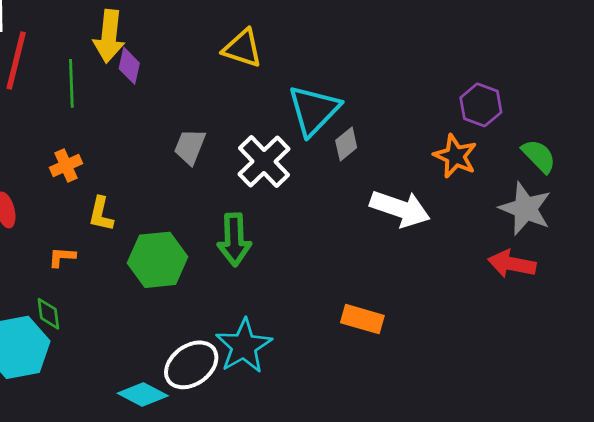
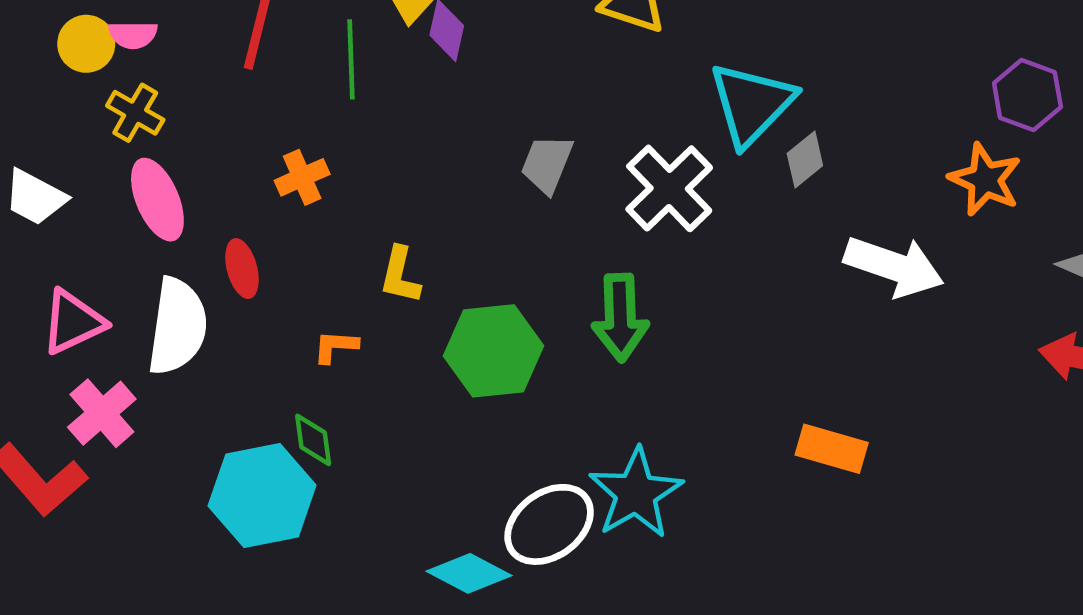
orange cross: (66, 166) -> (302, 177), moved

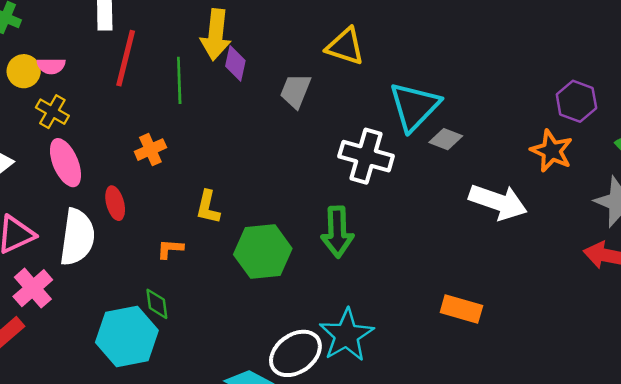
gray diamond: (805, 160) -> (446, 139), turned 60
gray trapezoid: (547, 164) -> (295, 91), moved
white cross: (669, 188) -> (366, 156), turned -30

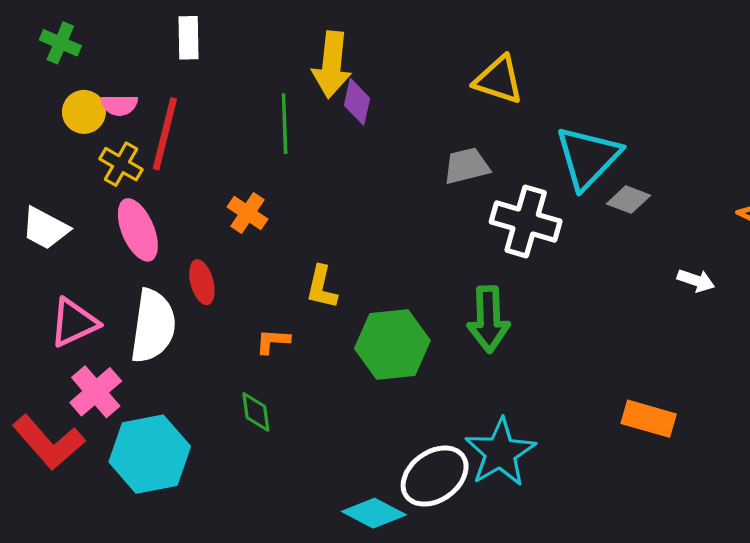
red line: (126, 58) -> (165, 134), moved
gray trapezoid: (295, 91) -> (467, 166), moved, turned 54
orange cross: (150, 150) -> (247, 213), turned -32
white arrow: (498, 202) -> (696, 280), size x0.5
cyan hexagon: (127, 336) -> (150, 454), moved

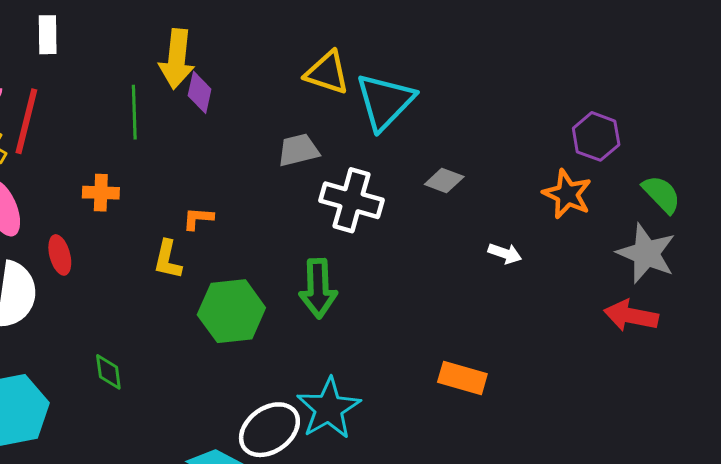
cyan triangle: (588, 157) -> (385, 101), moved
orange cross: (247, 213) -> (101, 193), turned -32
orange L-shape: (273, 341) -> (198, 218), moved

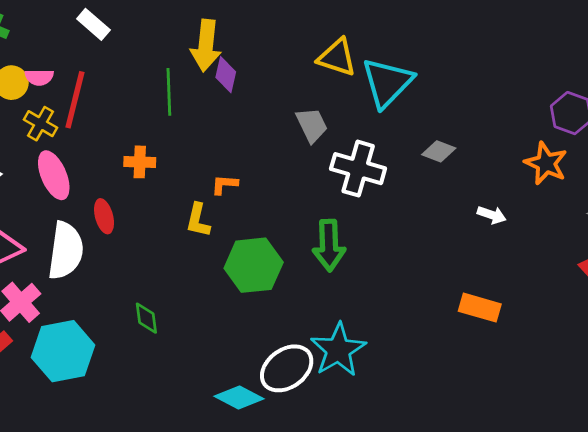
white rectangle: (48, 35) -> (93, 24), turned -48
gray trapezoid: (298, 150) -> (312, 125), turned 78
orange rectangle: (462, 378) -> (480, 308), moved

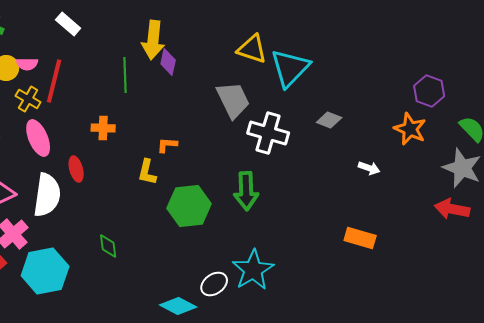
gray trapezoid: (312, 125) -> (233, 100), size x1.4
white ellipse: (287, 368) -> (214, 284), size x0.7

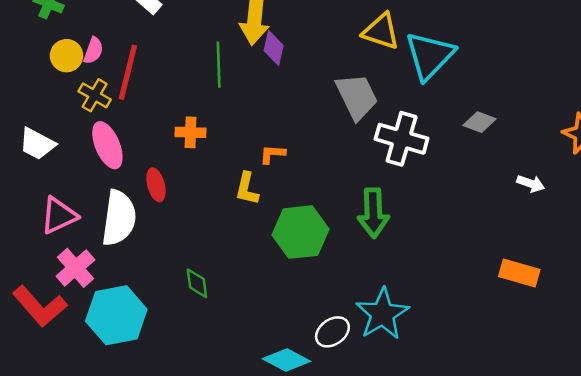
pink semicircle: (27, 64) -> (93, 51), turned -70

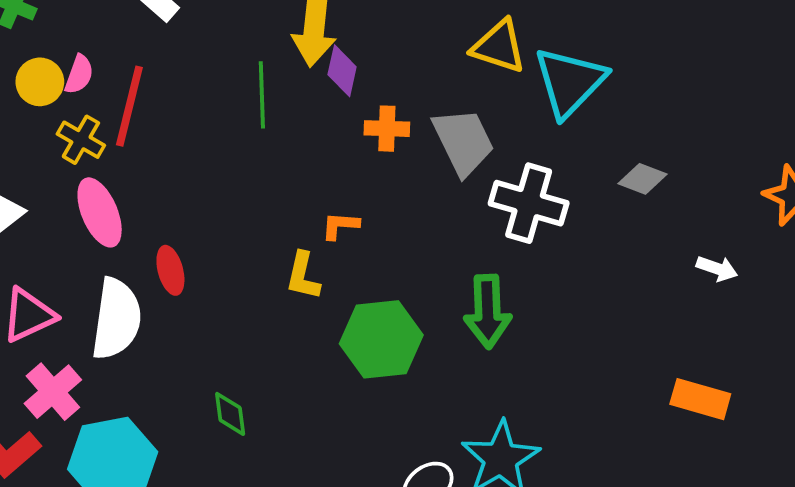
orange cross: (191, 132) -> (387, 129), moved

